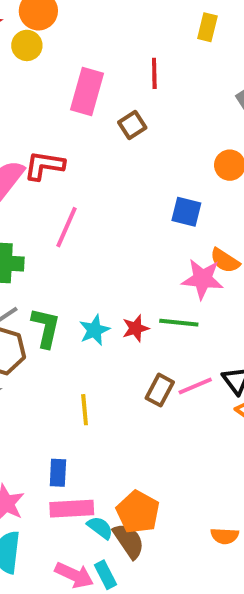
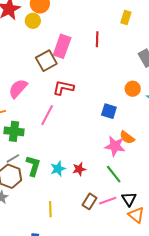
brown square: (132, 125) -> (46, 61), moved, size x1.5
red L-shape: (44, 165) -> (63, 88), moved
green line: (179, 323) -> (114, 174), moved, turned 42

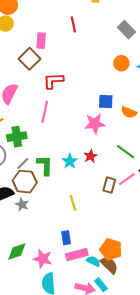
pink rectangle: (62, 46) -> (41, 41), size x0.7
blue square: (109, 111) -> (106, 101), moved
pink star: (115, 146) -> (95, 124), moved

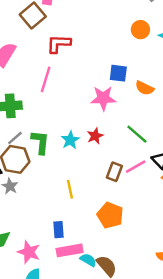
orange pentagon: (111, 249) -> (110, 215), moved

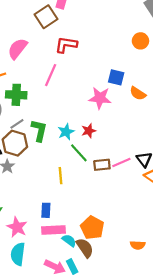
green line: (137, 134) -> (79, 153), moved
brown rectangle: (114, 172) -> (102, 165), turned 56
orange pentagon: (110, 215) -> (92, 228), moved

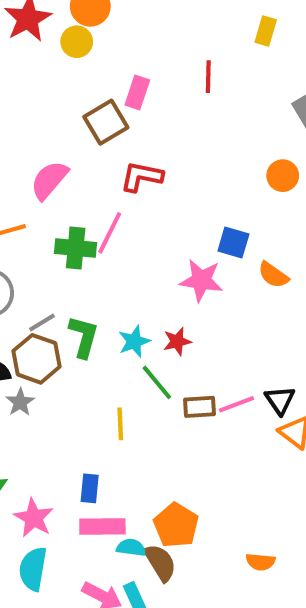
green cross: (16, 95) -> (76, 248), moved
cyan semicircle: (69, 241) -> (131, 548), turned -32

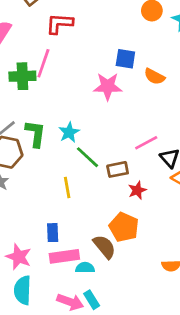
red star: (177, 341) -> (137, 190), moved
pink line: (237, 404) -> (146, 143), moved
orange pentagon: (176, 525) -> (124, 227), moved
brown semicircle: (160, 563) -> (104, 247), moved

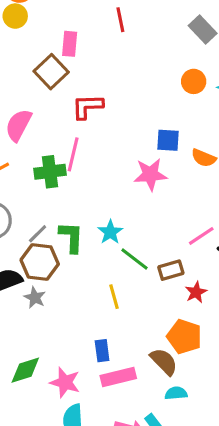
cyan semicircle: (85, 268) -> (176, 393), moved

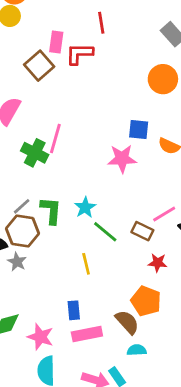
orange circle: (194, 81) -> (163, 79), size x1.4
red L-shape: (87, 107) -> (79, 54), moved
green cross: (50, 172) -> (35, 153), turned 32
brown rectangle: (171, 270) -> (142, 231), moved, turned 40
red star: (196, 292) -> (158, 263), turned 30

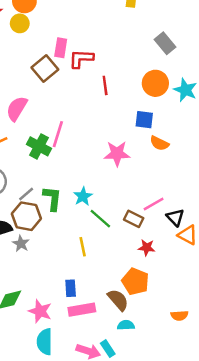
red line: (101, 23) -> (105, 85), moved
blue square: (139, 130) -> (144, 120), moved

